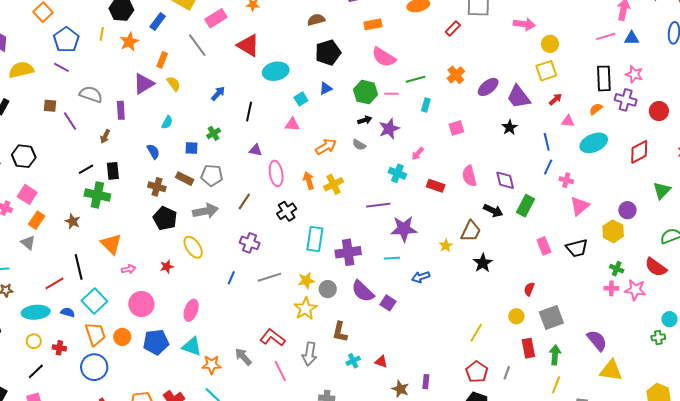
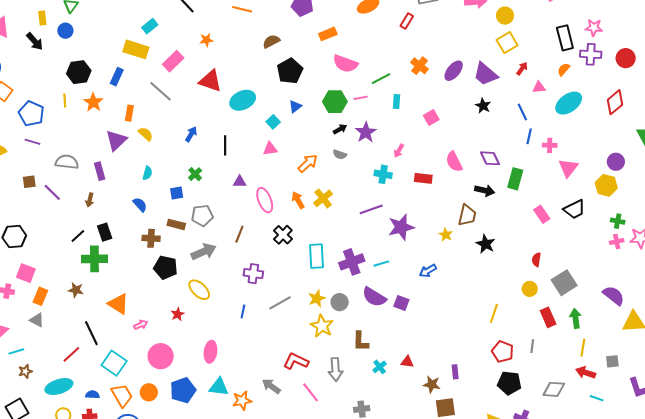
cyan line: (392, 258) -> (381, 264), moved
blue semicircle: (68, 312) -> (93, 395), moved

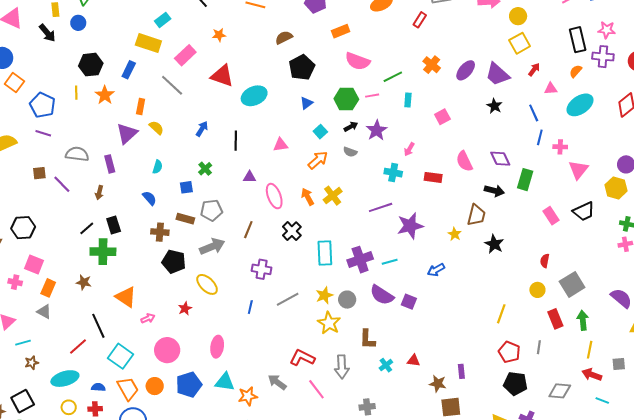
cyan square: (273, 122) -> (320, 132), moved

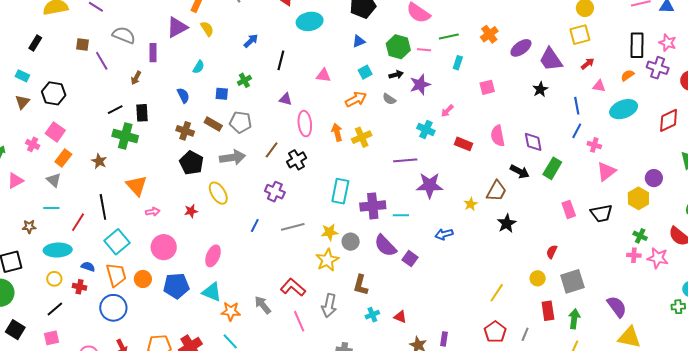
black cross: (292, 231) -> (297, 160), moved
cyan line: (23, 343) -> (51, 208), moved
red line: (78, 347) -> (78, 222), turned -30

